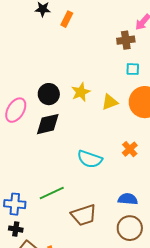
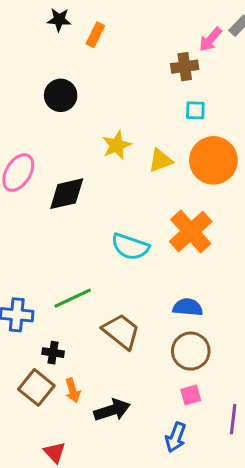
black circle: (49, 94) -> (61, 95), moved
orange cross: (130, 149) -> (191, 232), size x1.8
brown trapezoid: (84, 215) -> (121, 331), turned -124
black cross: (16, 229) -> (53, 353), moved

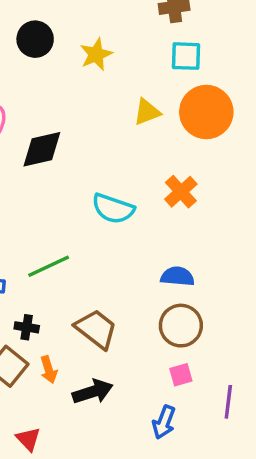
cyan square: (195, 110) -> (186, 56), size x1.4
yellow star: (117, 145) -> (96, 54), moved
orange cross: (191, 232) -> (181, 192), size x0.7
brown trapezoid: (121, 331) -> (96, 329), moved

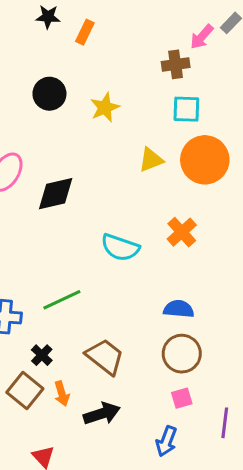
black cross: (27, 327) -> (42, 355), turned 35

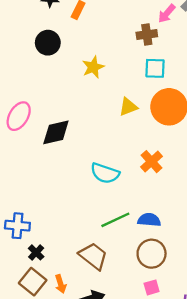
black circle: (49, 94) -> (48, 43), moved
green line: (62, 300) -> (115, 220), moved
black cross: (42, 355) -> (36, 252), moved

